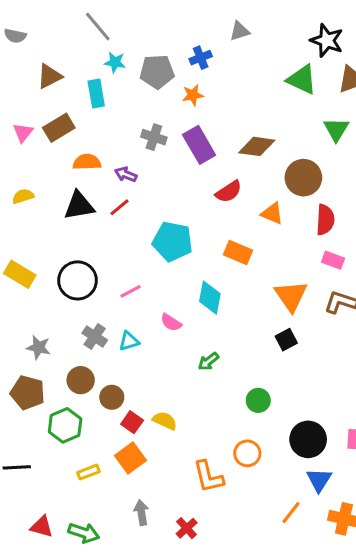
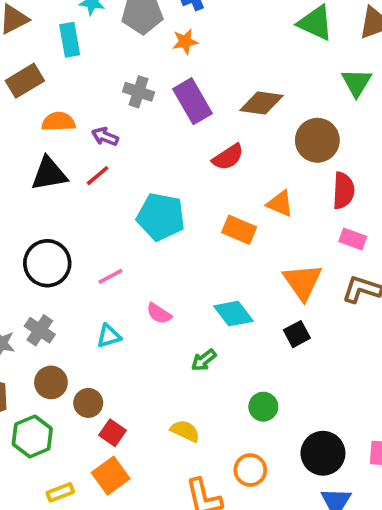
orange triangle: (272, 213) -> (280, 204), moved
cyan diamond: (210, 298) -> (234, 314), moved, turned -48
gray cross: (95, 337) -> (40, 330), moved
yellow semicircle: (165, 421) -> (185, 431), moved

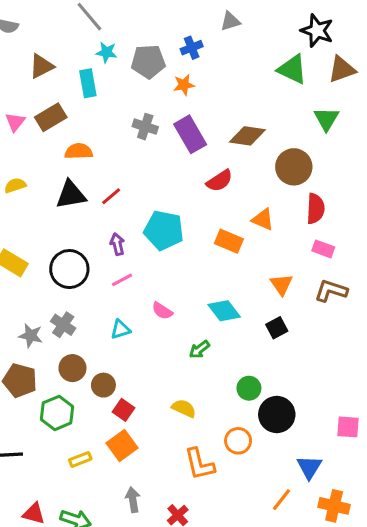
purple arrow: (105, 137) -> (117, 244), moved, turned 55
orange triangle: (302, 282) -> (281, 284), size x0.7
black circle: (323, 453) -> (277, 415), moved

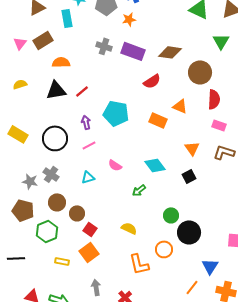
purple rectangle: (190, 134) -> (133, 51), turned -40
yellow rectangle: (80, 459) -> (62, 261), turned 32

